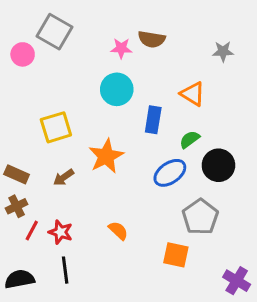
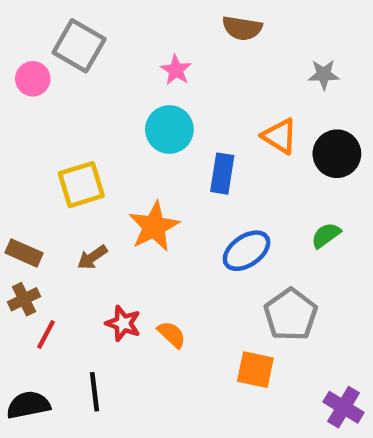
brown semicircle: (152, 39) -> (242, 28), moved
pink star: (121, 48) -> (176, 70), turned 30
green semicircle: (190, 139) -> (326, 235), moved
black circle: (218, 165) -> (337, 154), moved
red star: (61, 232) -> (123, 323), moved

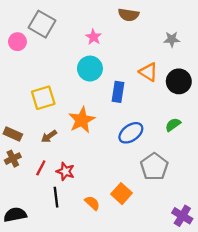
red line: (46, 334) -> (41, 168), moved
orange semicircle: (172, 334) -> (92, 203), moved
orange square: (255, 370) -> (122, 194), moved, turned 30
black line: (94, 392) -> (56, 197), moved

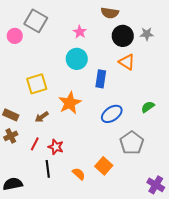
black circle: (179, 81) -> (123, 36), moved

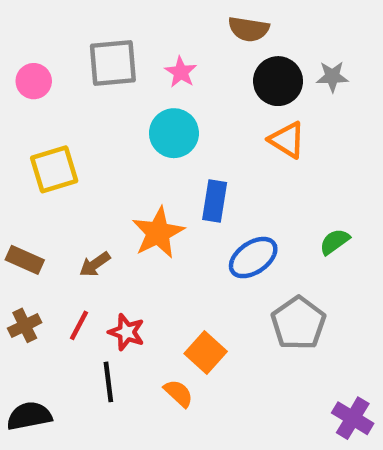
gray square: (36, 21) -> (113, 63), moved, turned -35
blue rectangle: (101, 79) -> (215, 201), moved
yellow square: (37, 84) -> (54, 169), moved
brown cross: (11, 136) -> (25, 325), moved
orange square: (104, 166) -> (206, 353), moved

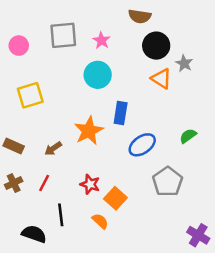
gray star: (332, 77) -> (184, 63), moved, turned 30
red star: (126, 332) -> (90, 184), moved
black semicircle: (29, 416) -> (34, 234), moved, turned 30

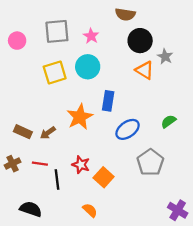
yellow square: (30, 95) -> (55, 72), moved
brown rectangle: (14, 146) -> (23, 132), moved
red line: (44, 183) -> (40, 164), turned 70
black line: (61, 215) -> (57, 179), moved
orange semicircle: (100, 221) -> (90, 210), moved

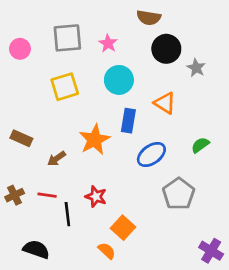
cyan circle: (88, 67) -> (119, 80), moved
orange triangle: (145, 70) -> (165, 103), moved
brown rectangle: (23, 132) -> (21, 138), moved
orange square: (104, 177) -> (123, 228), moved

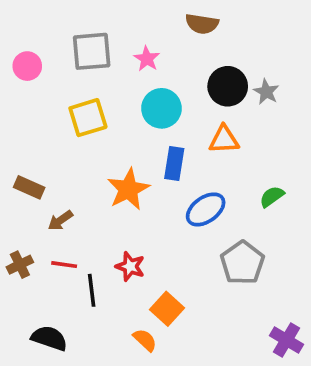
black circle: (166, 49) -> (228, 86), moved
orange triangle: (165, 103) -> (224, 140), turned -35
brown arrow: (57, 159) -> (60, 220), moved

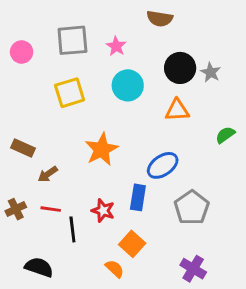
blue rectangle: (174, 163) -> (138, 197), moved
green semicircle: (272, 197) -> (225, 135), moved
purple cross: (286, 340) -> (193, 269), moved

